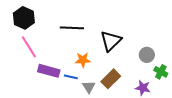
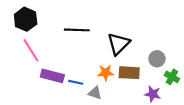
orange star: (83, 60) -> (106, 73), moved
brown rectangle: (111, 79) -> (129, 73), moved, turned 48
gray triangle: (89, 87) -> (95, 93), turned -40

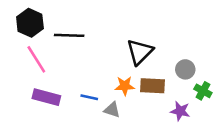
black line: (77, 30) -> (69, 35), moved
purple rectangle: (52, 76) -> (46, 97), moved

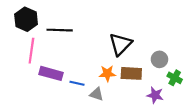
pink line: (36, 59) -> (31, 51), turned 40
purple rectangle: (46, 97) -> (51, 73), moved

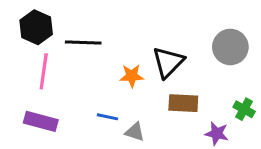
gray circle: (159, 59) -> (230, 47), moved, size x1.5
purple rectangle: (51, 73) -> (41, 121), moved
orange star: (107, 73) -> (132, 76), moved

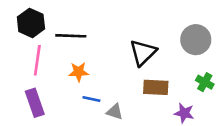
orange star: (132, 76) -> (79, 72), moved
green cross: (244, 109) -> (205, 82), moved
purple rectangle: (41, 121) -> (35, 103), turned 56

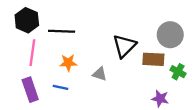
brown rectangle: (156, 87) -> (153, 59), moved
blue line: (91, 99) -> (60, 87), moved
gray triangle: (115, 112) -> (100, 74), moved

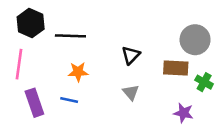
black triangle: (124, 46) -> (131, 55), moved, size x0.7
pink line: (32, 53) -> (19, 64), moved
gray triangle: (100, 74) -> (131, 92), moved, turned 32

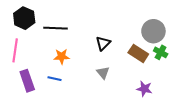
brown rectangle: (176, 68) -> (138, 53), turned 30
green cross: (204, 82) -> (161, 52), moved

